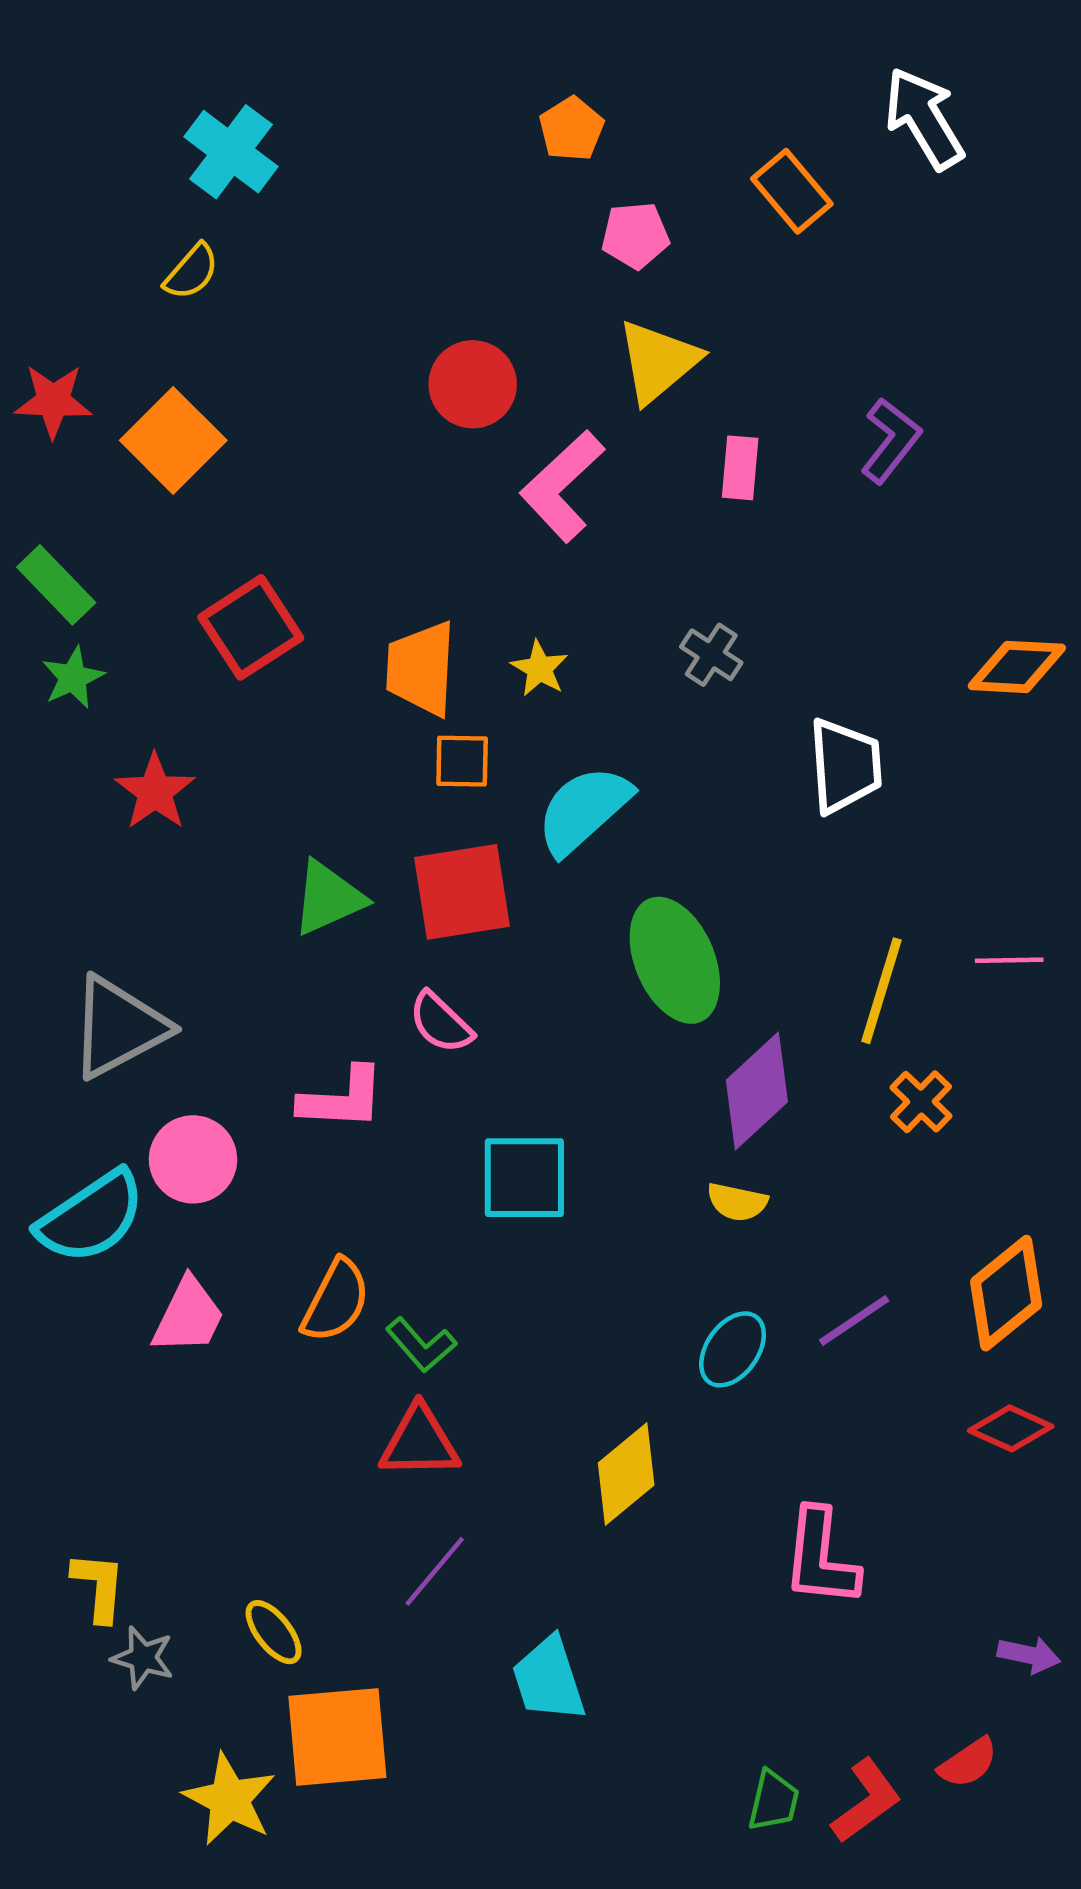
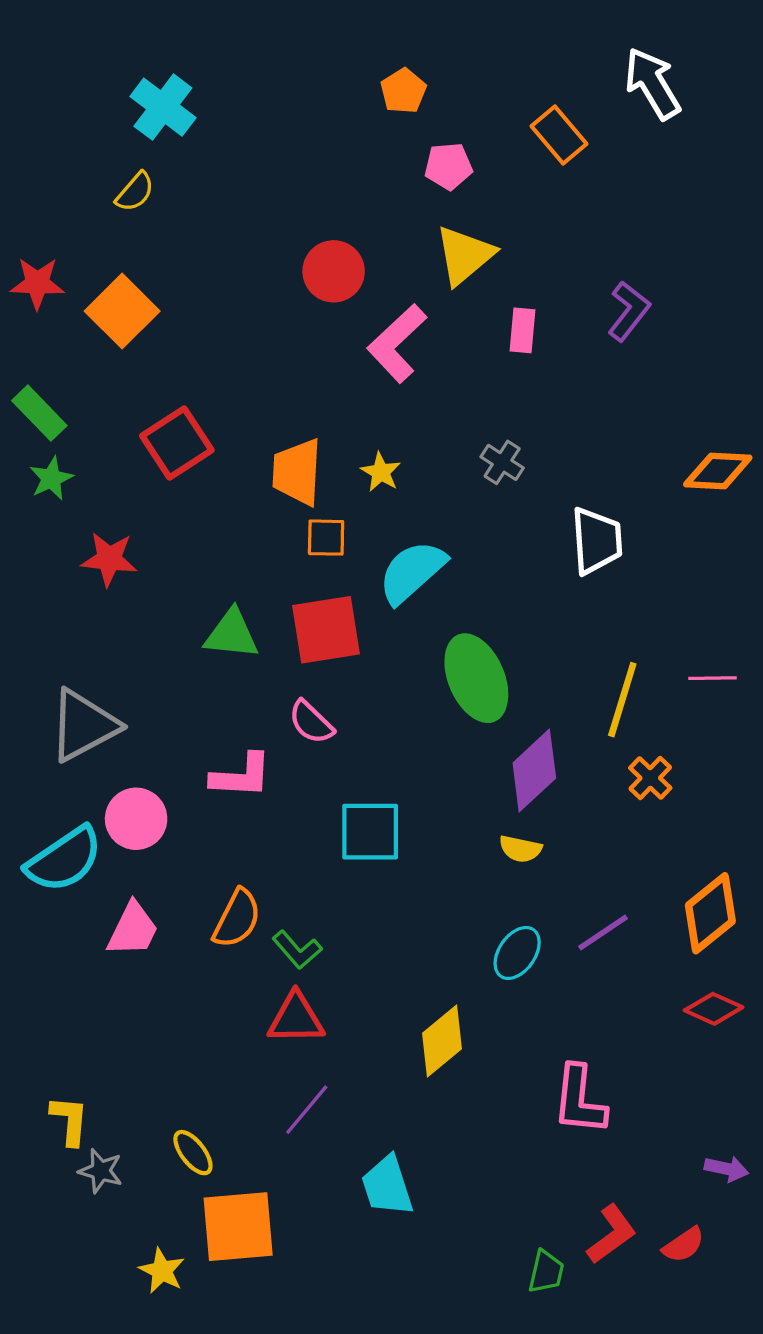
red star: (155, 792) -> (109, 559), turned -30
green triangle: (328, 898) -> (232, 634), turned 30
yellow star: (229, 1799) -> (162, 1271), size x0.7
red L-shape: (866, 1801) -> (612, 1234), moved

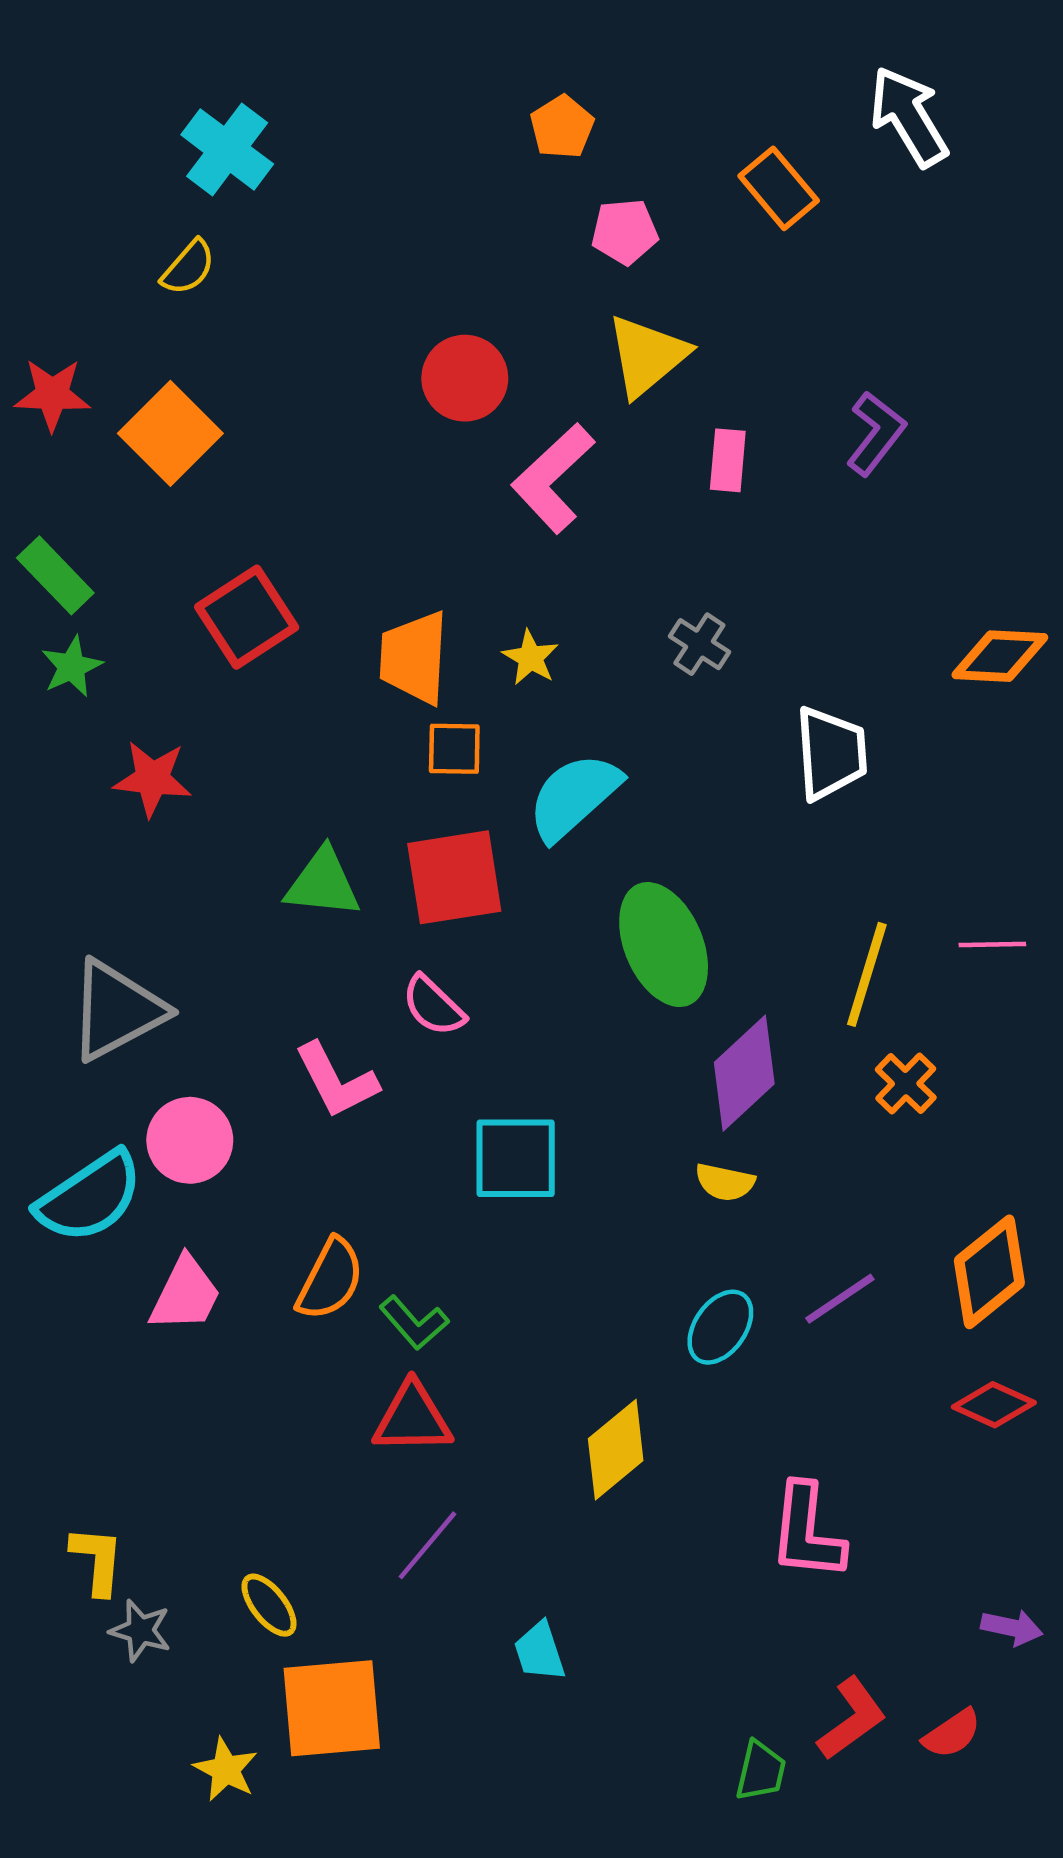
pink L-shape: (241, 776) -> (336, 1081), turned 60
cyan trapezoid: (387, 1186) -> (540, 1651), size x0.7

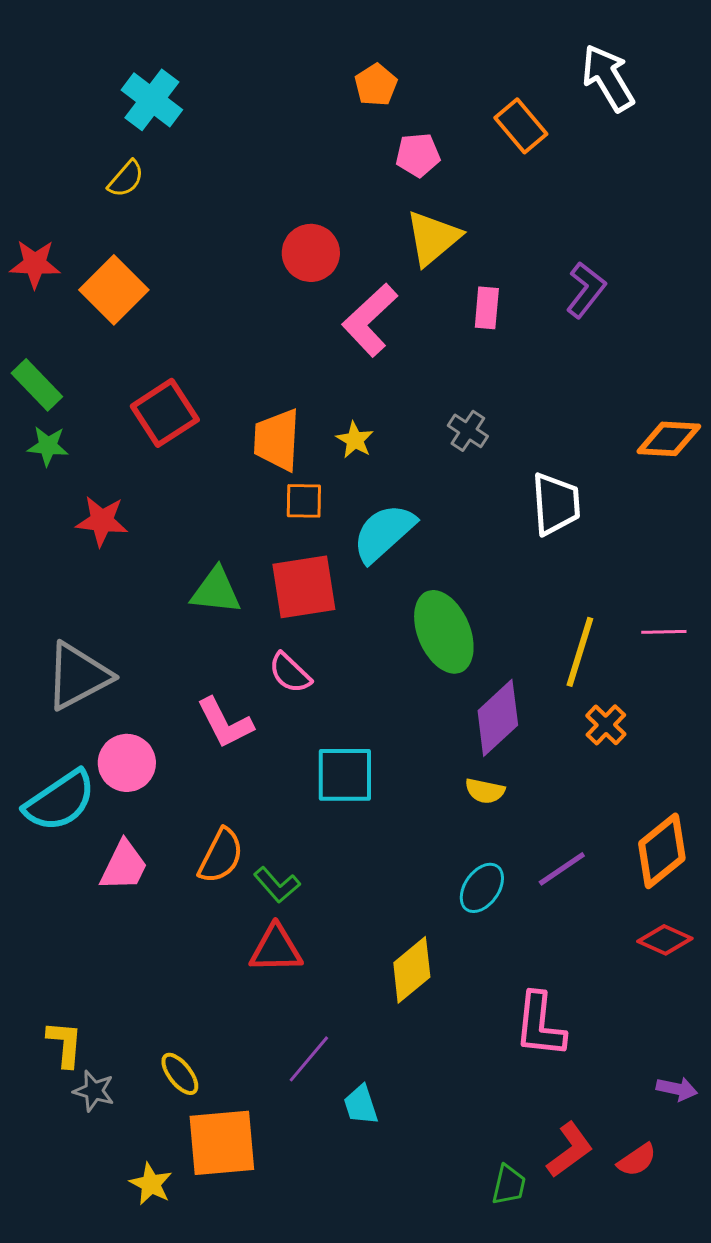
green star: (72, 667) -> (48, 446), turned 30
purple line: (427, 1545) -> (309, 1059), moved

